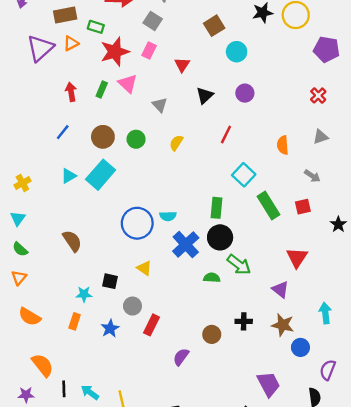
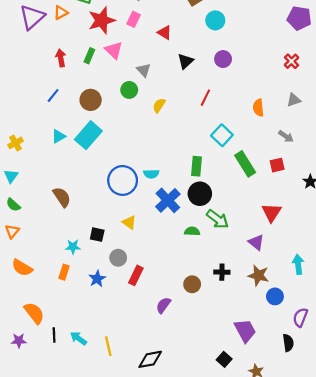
red triangle: (182, 65) -> (165, 33), turned -32
green circle: (136, 139) -> (129, 90), moved

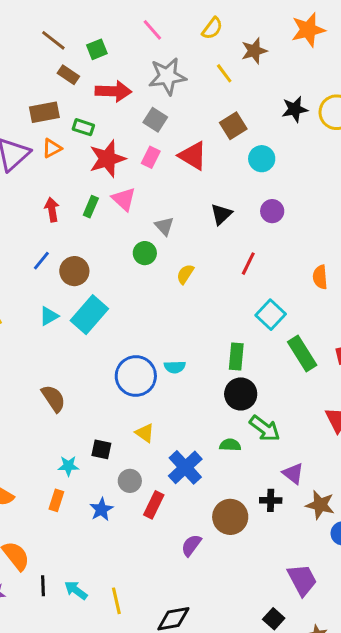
red triangle: (165, 33) -> (193, 156), moved, size x1.5
brown circle: (91, 100) -> (74, 271), moved
blue cross: (168, 200) -> (185, 467), moved
purple triangle: (256, 242) -> (293, 473), moved
brown circle: (192, 284) -> (230, 517), size x1.5

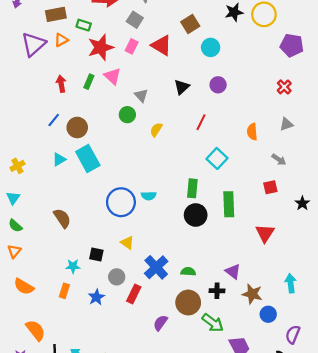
cyan rectangle: (89, 315) -> (88, 158), turned -70
green rectangle: (302, 354) -> (229, 204), moved, turned 30
green arrow: (265, 428) -> (213, 323), moved
green semicircle: (230, 445) -> (188, 272), moved

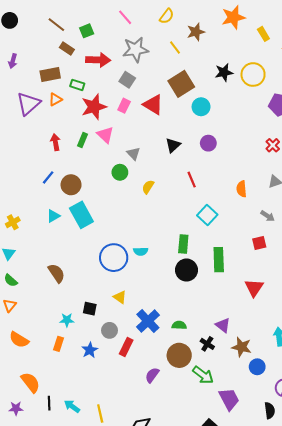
brown square: (190, 24) -> (181, 84), size x1.4
red line: (201, 122) -> (192, 180), turned -49
black cross: (217, 291) -> (207, 344), turned 32

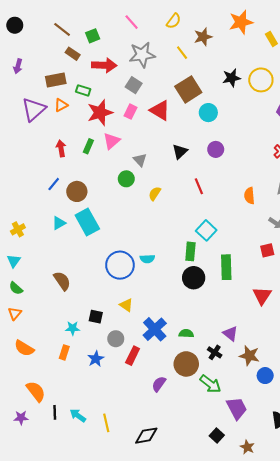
pink triangle: (105, 135) -> (112, 141), turned 36
cyan square: (207, 215) -> (206, 230), moved

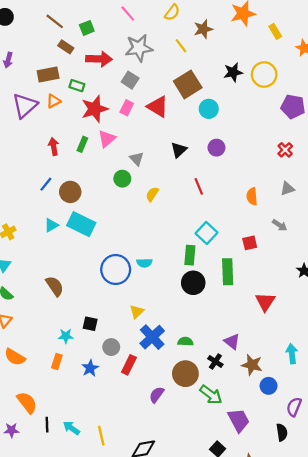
cyan rectangle: (87, 222) -> (81, 224), turned -35
red square: (267, 250) -> (250, 243), moved
yellow triangle: (126, 305) -> (137, 312), moved, turned 40

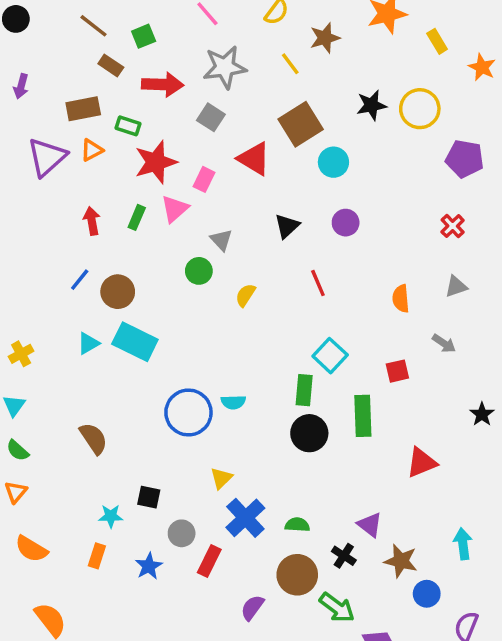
pink rectangle: (127, 108) -> (204, 179), moved
red triangle: (265, 302) -> (422, 463), turned 35

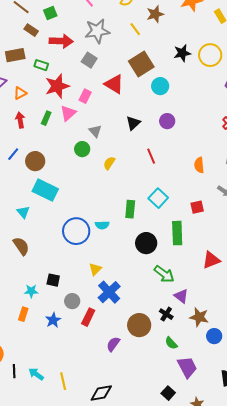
orange triangle: (92, 150) -> (20, 93), moved
cyan triangle: (88, 343) -> (23, 212), moved, turned -40
green rectangle: (304, 390) -> (130, 209), moved
green semicircle: (297, 525) -> (171, 343), moved, turned -136
green arrow: (337, 608) -> (164, 274), moved

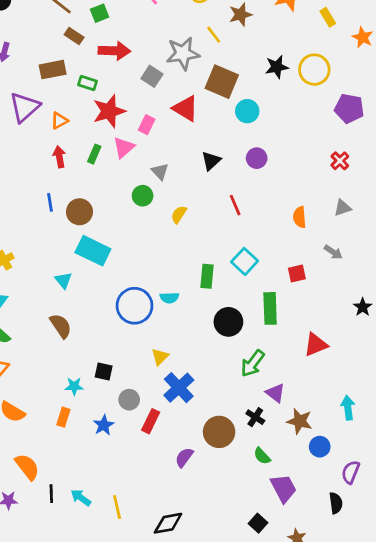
gray star: (97, 31) -> (183, 53), moved
brown square: (141, 64) -> (222, 82), turned -35
blue line: (13, 154) -> (50, 202), turned -48
green arrow: (164, 274) -> (253, 363), turned 90

